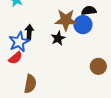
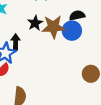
black star: (58, 38) -> (35, 23), moved

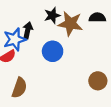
blue circle: (72, 31) -> (53, 51), moved

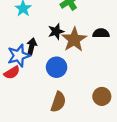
brown star: (70, 24) -> (74, 40), turned 30
brown semicircle: (19, 88) -> (58, 102), moved

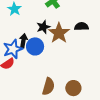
blue circle: (57, 67) -> (35, 46), moved
brown circle: (102, 96) -> (73, 88), moved

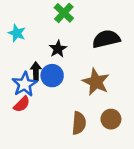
black semicircle: (81, 26) -> (106, 39), size x1.5
brown star: (59, 33) -> (96, 82), moved

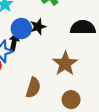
blue circle: (52, 76) -> (21, 29), moved
brown semicircle: (79, 123) -> (33, 88), moved

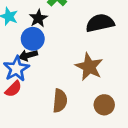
black star: (38, 27) -> (38, 18), moved
black arrow: (14, 42) -> (28, 55), turned -105

